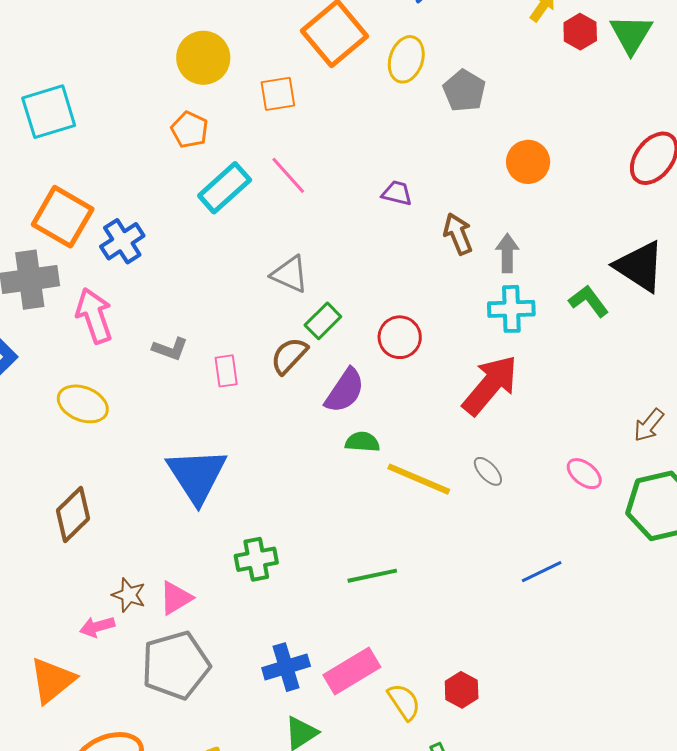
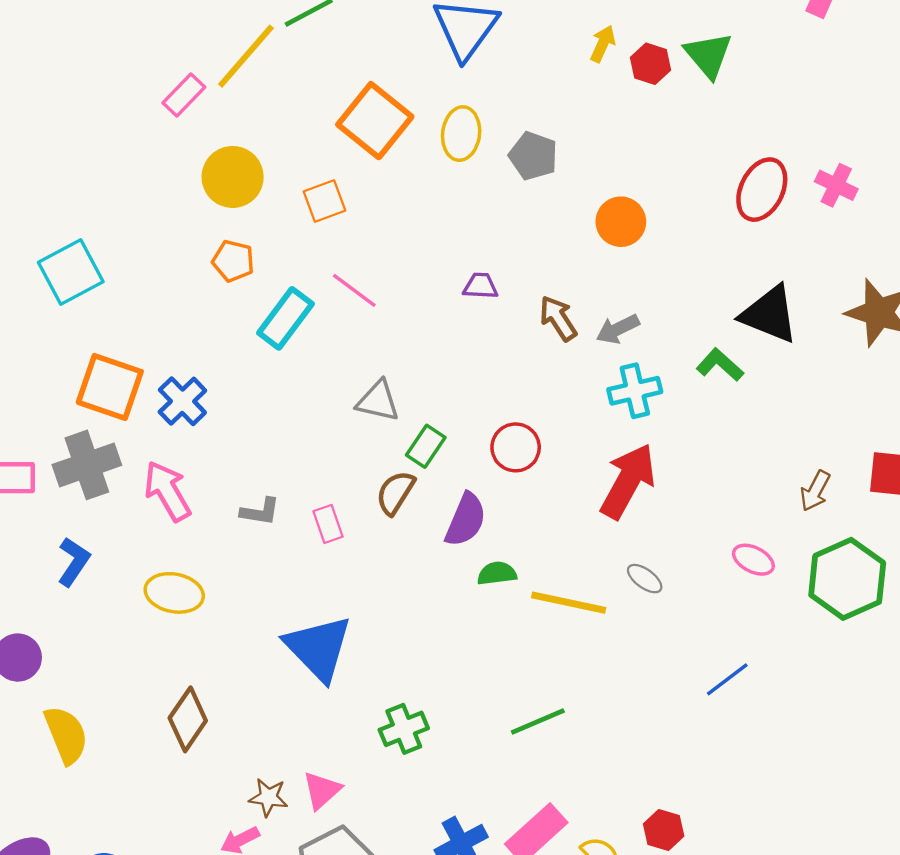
gray arrow: (507, 253) -> (618, 329), turned -105

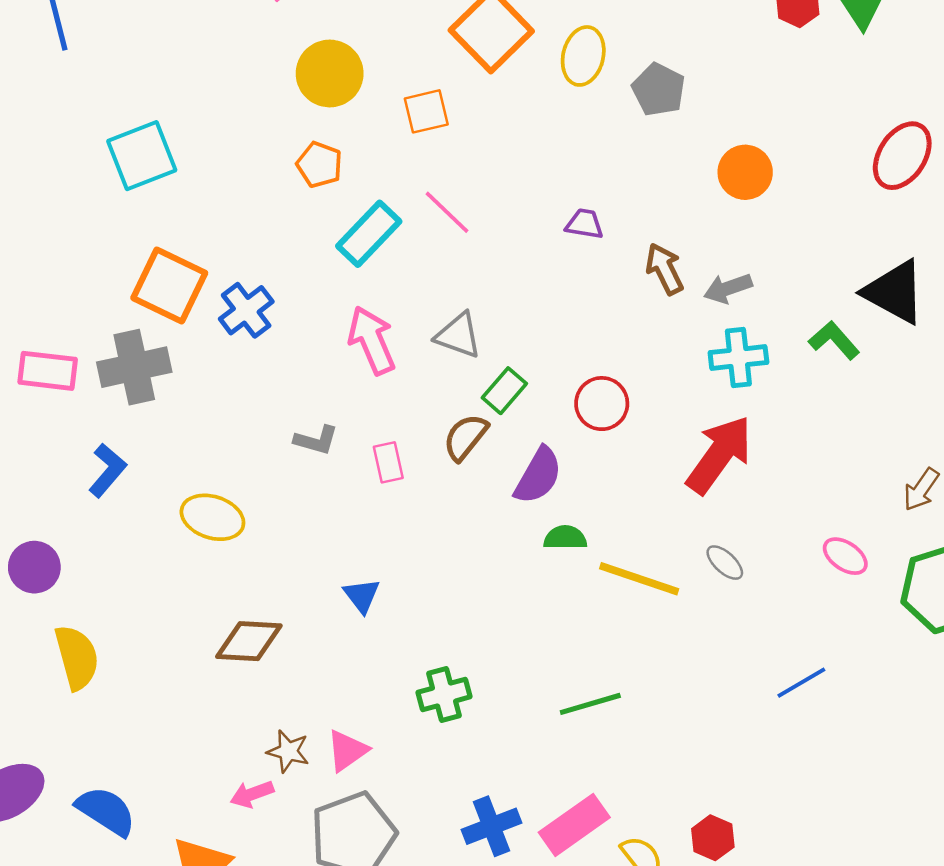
pink arrow: (167, 491) -> (372, 340), moved
blue triangle: (318, 648) -> (362, 596), size x0.5
brown diamond: (188, 719) -> (249, 641), moved, turned 52

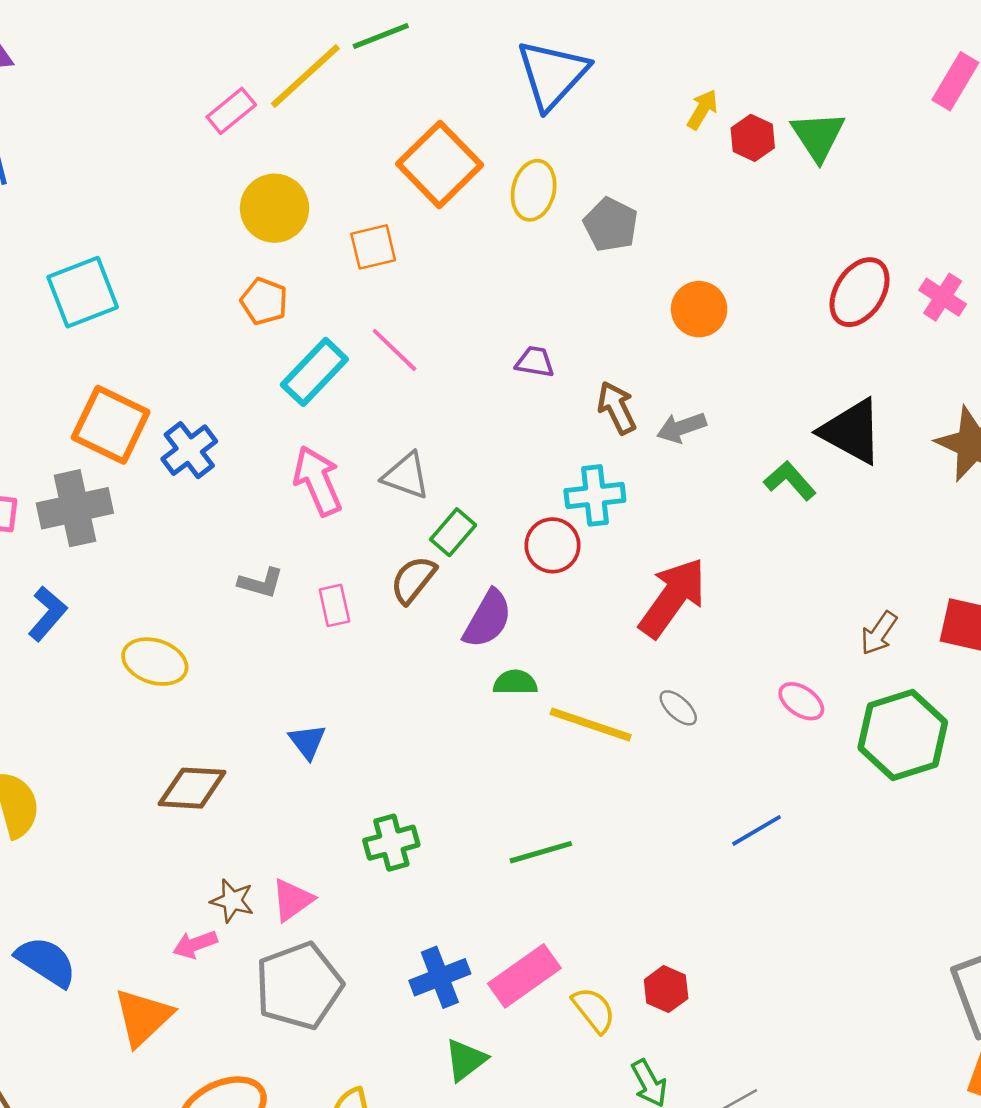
cyan cross: (738, 357) -> (595, 495), moved

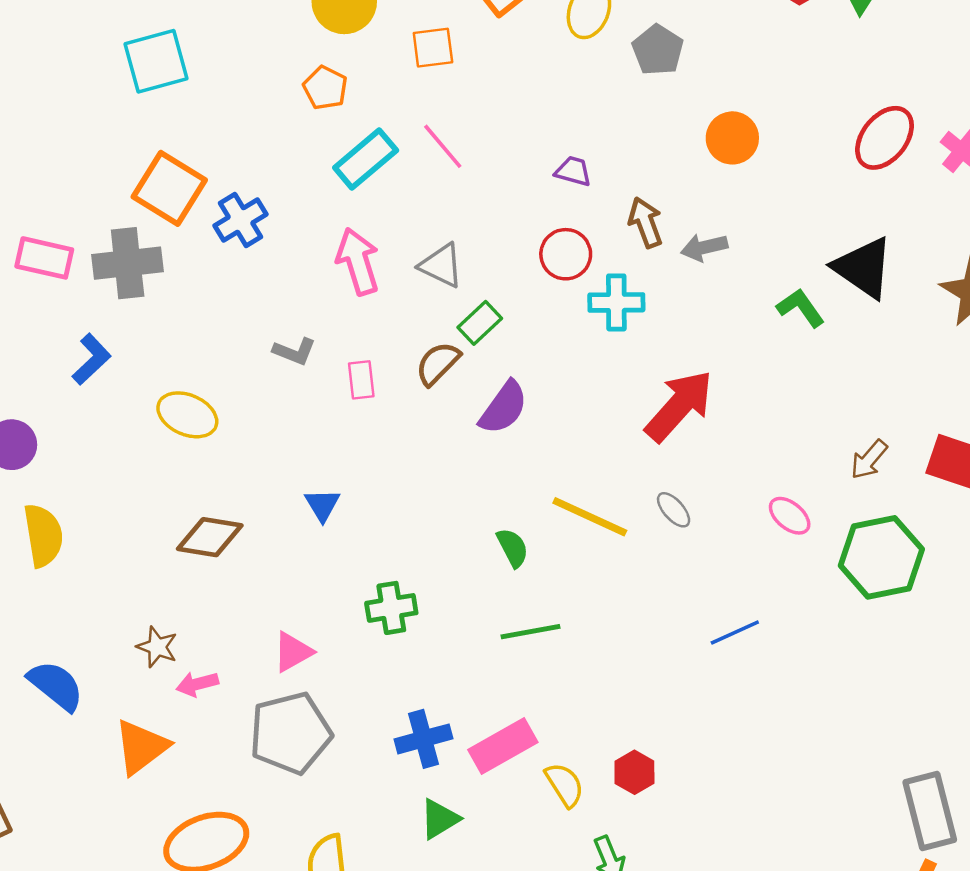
red circle: (553, 545) -> (566, 254), moved
green semicircle: (515, 683) -> (513, 548), moved, turned 57
brown star: (232, 901) -> (157, 647), moved

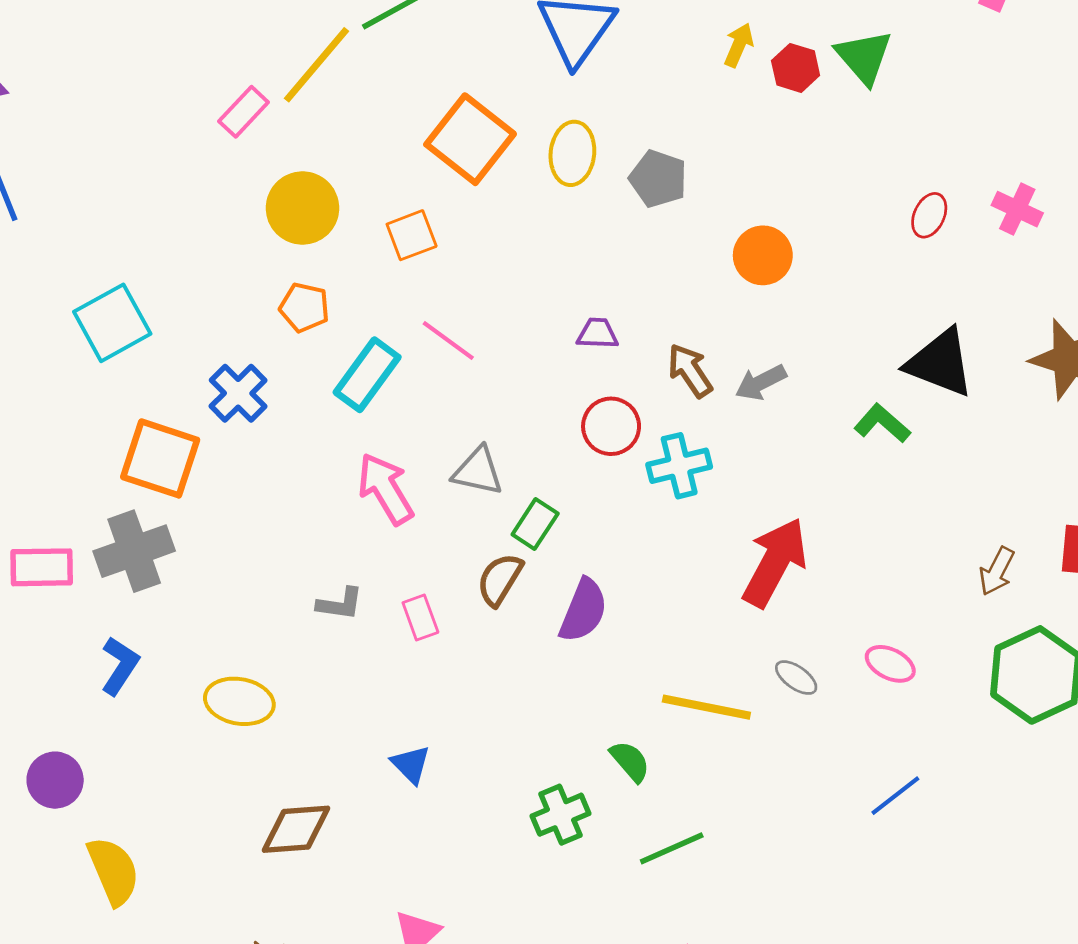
red ellipse: (885, 138) -> (929, 215), size x0.6
blue cross: (240, 220) -> (238, 393), moved
pink ellipse: (790, 516) -> (890, 664), moved
green cross: (391, 608) -> (560, 815), moved

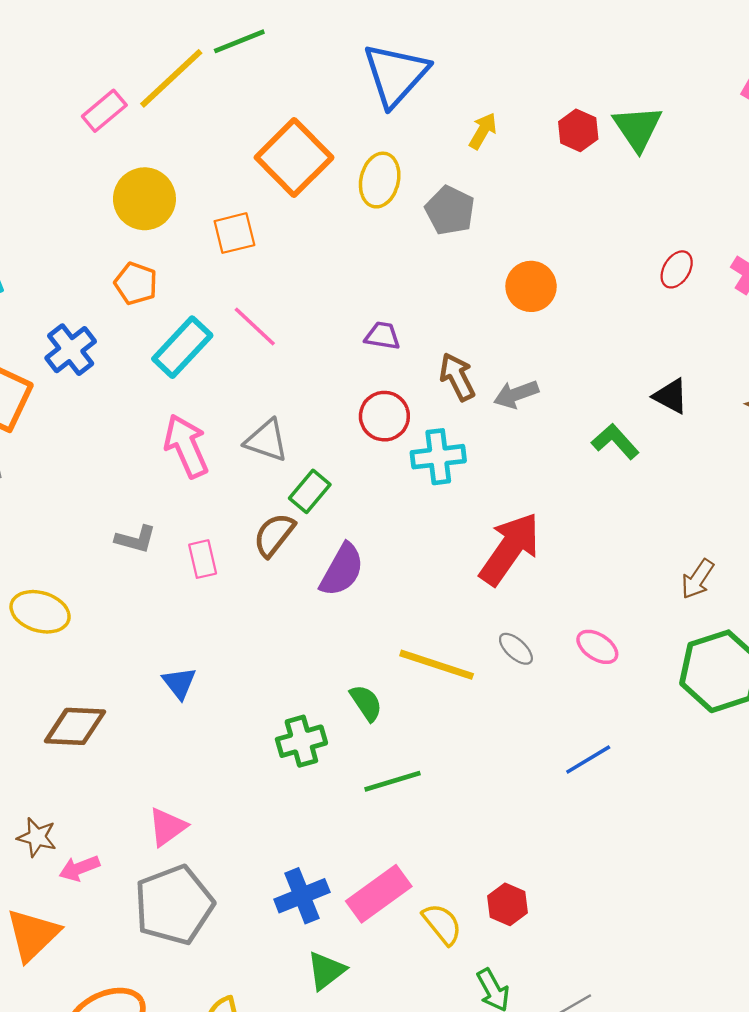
yellow arrow: (739, 45) -> (483, 131), moved
black triangle: (940, 363) -> (671, 396), size x0.6

